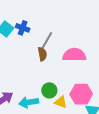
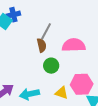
blue cross: (23, 28) -> (13, 15), moved, turned -32
green circle: (49, 90) -> (51, 66), moved

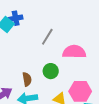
brown semicircle: (42, 45) -> (27, 79), moved

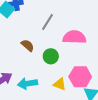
brown semicircle: (27, 79) -> (28, 45), moved, turned -40

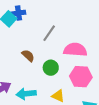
pink hexagon: (80, 77) -> (81, 77), moved

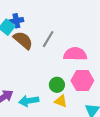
brown semicircle: (28, 56) -> (23, 40), moved, size x1.5
green circle: (51, 68) -> (57, 85), moved

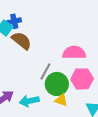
gray line: (48, 39) -> (45, 72), moved
green circle: (57, 85) -> (57, 84), size x1.5

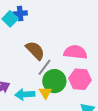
brown semicircle: (21, 41) -> (35, 50), moved
yellow triangle: (61, 100) -> (45, 93), moved, turned 32

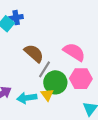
pink semicircle: (75, 52) -> (74, 52), turned 30

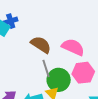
brown semicircle: (34, 53) -> (41, 45), moved
gray line: (44, 69) -> (46, 68), turned -42

